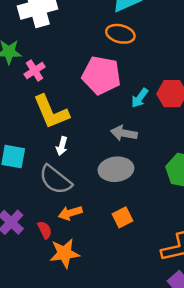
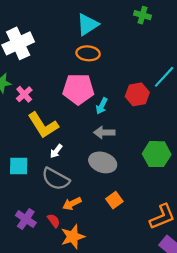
cyan arrow: (140, 98) -> (102, 106), moved
white arrow: (62, 146) -> (56, 151), turned 32
gray ellipse: (116, 169) -> (103, 162), turned 35

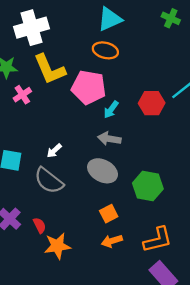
pink cross: (24, 94) -> (22, 95), moved
yellow L-shape: (43, 125) -> (50, 69), moved
green hexagon: (157, 154) -> (148, 186), moved
orange arrow: (72, 204) -> (112, 241), moved

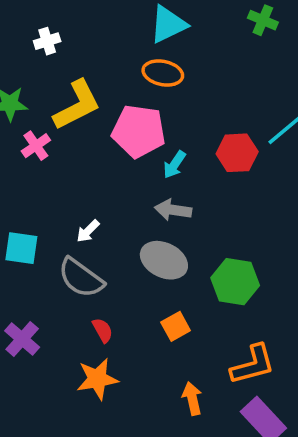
white cross: (31, 28) -> (47, 41), size x0.5
yellow L-shape: (50, 69) -> (77, 105), turned -92
red semicircle: (40, 225) -> (103, 330), moved
orange arrow: (112, 241) -> (192, 398), moved, turned 96

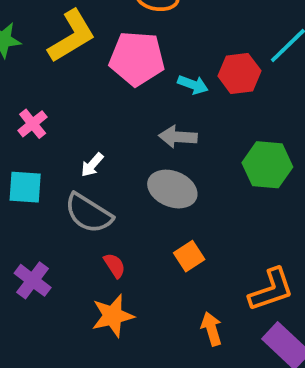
pink cross: (36, 146) -> (33, 124), moved
cyan arrow: (174, 165) -> (193, 85), moved, turned -100
green hexagon: (235, 282) -> (267, 165), moved

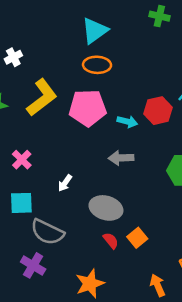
gray ellipse: (172, 189) -> (106, 208), moved
gray semicircle: (88, 213) -> (47, 232), moved
red semicircle: (115, 265) -> (111, 241), moved

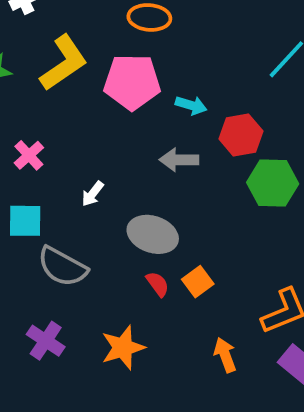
red hexagon: (158, 111) -> (241, 135), moved
purple cross: (33, 265) -> (46, 341), moved

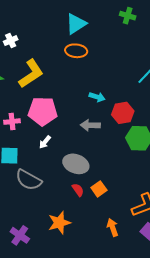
pink pentagon: (132, 82) -> (43, 111), moved
pink cross: (29, 155) -> (12, 122), turned 35
purple cross: (46, 341) -> (20, 235), moved

